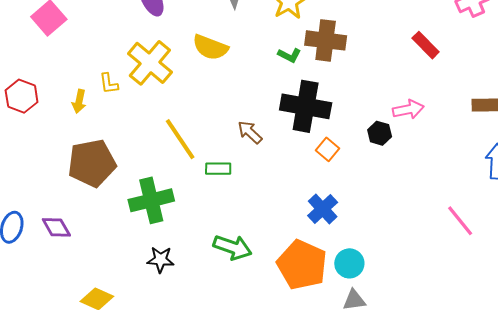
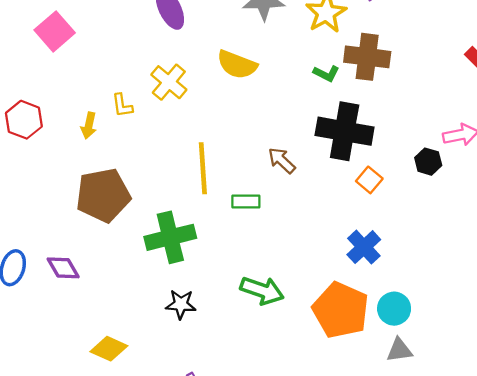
yellow cross: (150, 63) -> (169, 82), size x0.7
yellow line: (180, 139) -> (203, 168), turned 30

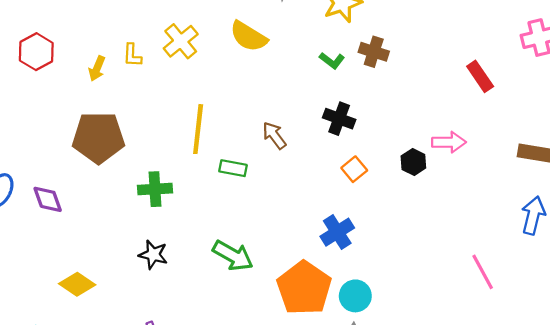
brown cross: (367, 57) -> (374, 52), size x0.7
black cross: (345, 131) -> (339, 119), size x0.6
green cross: (170, 237) -> (155, 189), size x0.7

